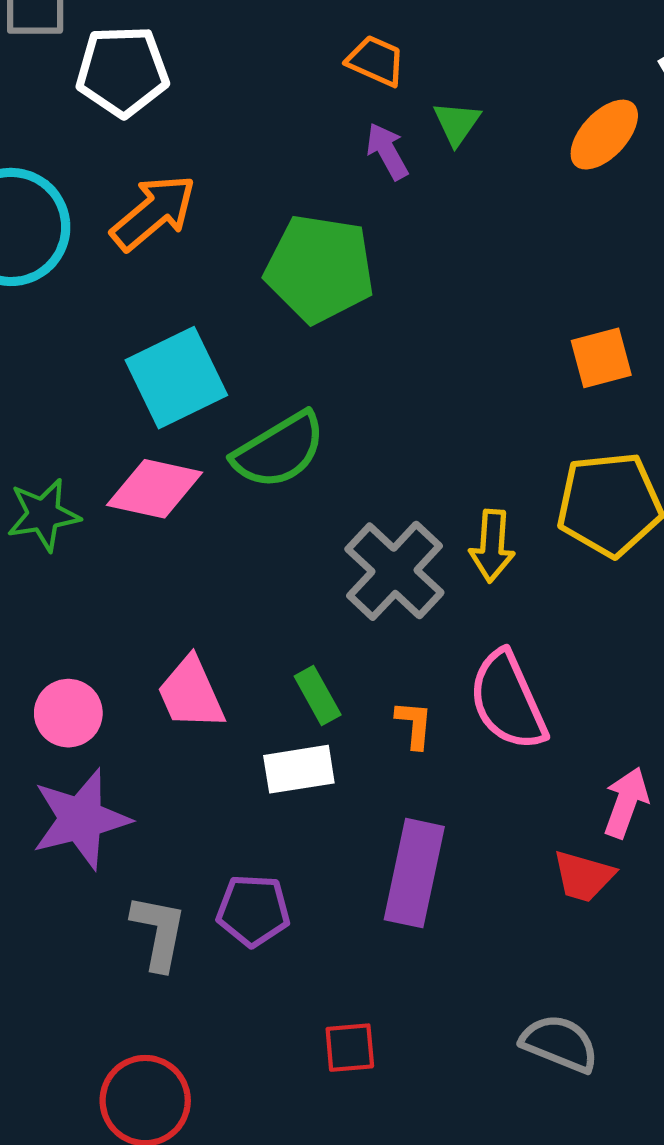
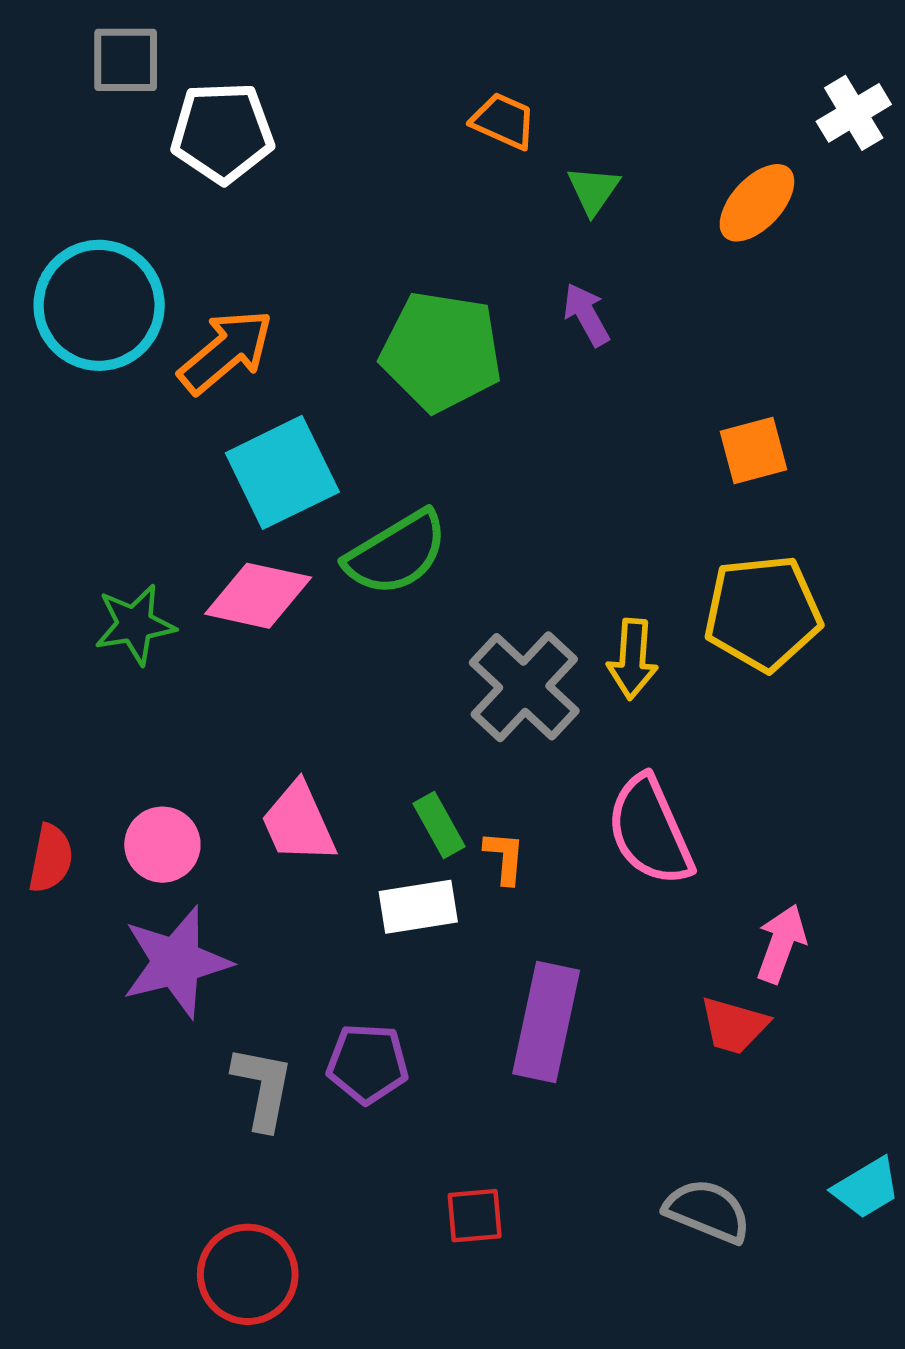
purple arrow: (387, 151) -> (586, 315), moved
orange arrow: (153, 212) -> (226, 351), moved
orange L-shape: (414, 725) -> (505, 857), moved

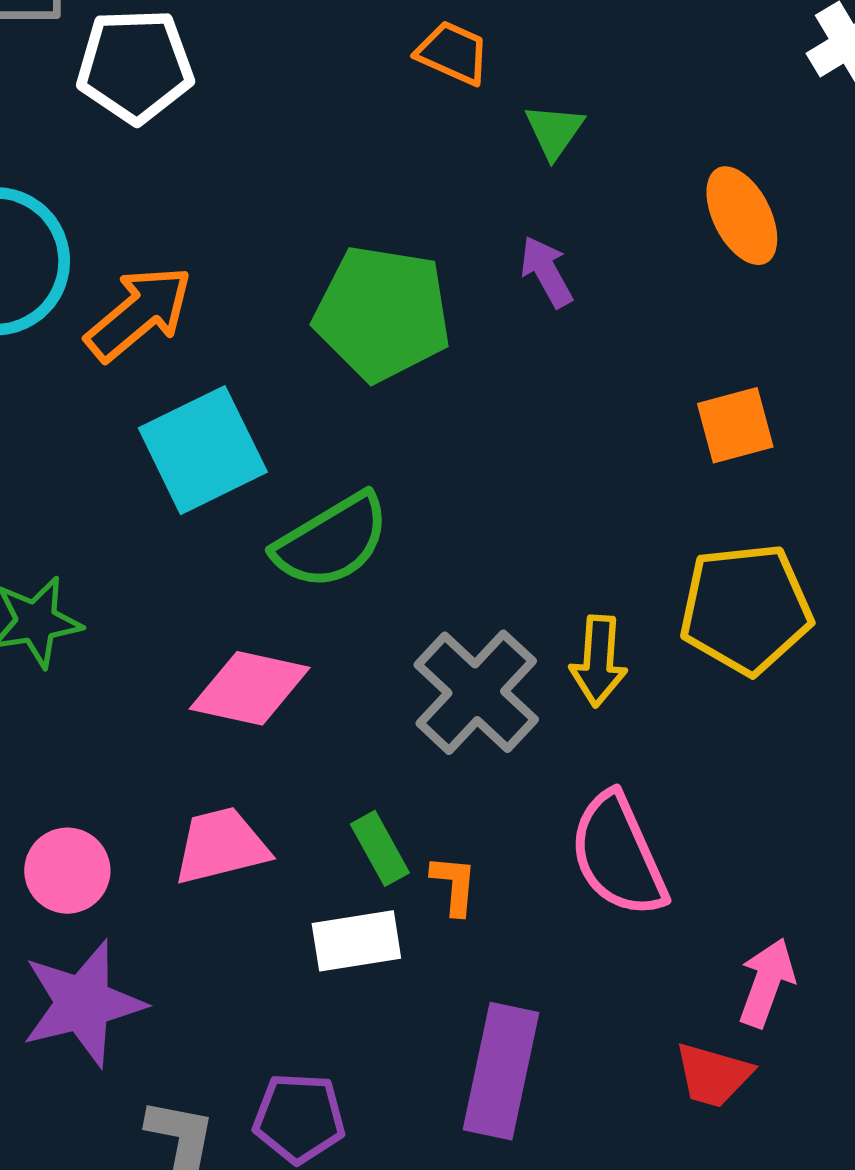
orange ellipse: (757, 203) -> (742, 216), moved, turned -70
pink diamond: (258, 596) -> (250, 688), moved
pink trapezoid: (298, 823) -> (221, 846), turned 100

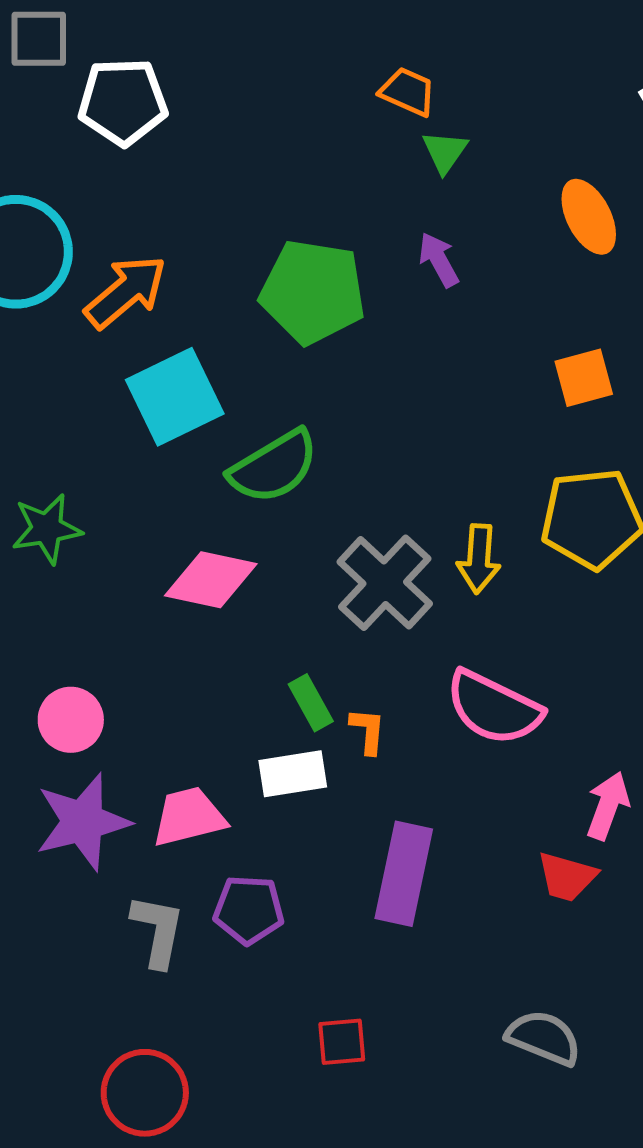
orange trapezoid: (453, 53) -> (408, 92), moved
pink trapezoid: (221, 846) -> (189, 817), moved
pink semicircle: (618, 855) -> (494, 708), turned -40

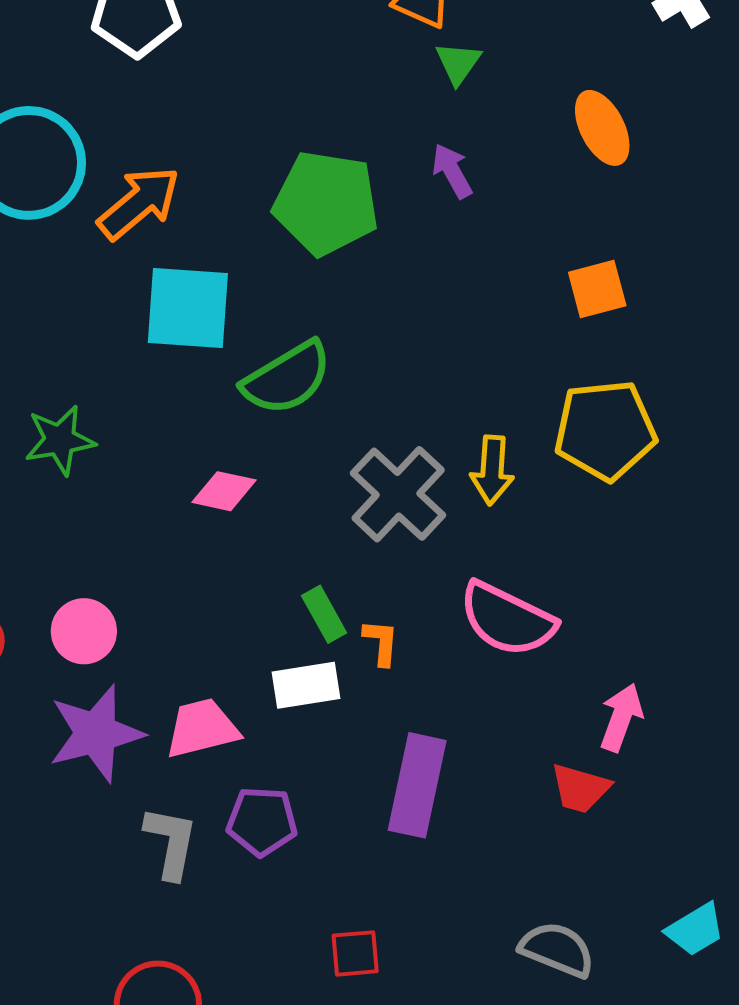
cyan square: (175, 397) -> (188, 308), turned 30
pink diamond: (211, 580) -> (224, 491), size x0.7

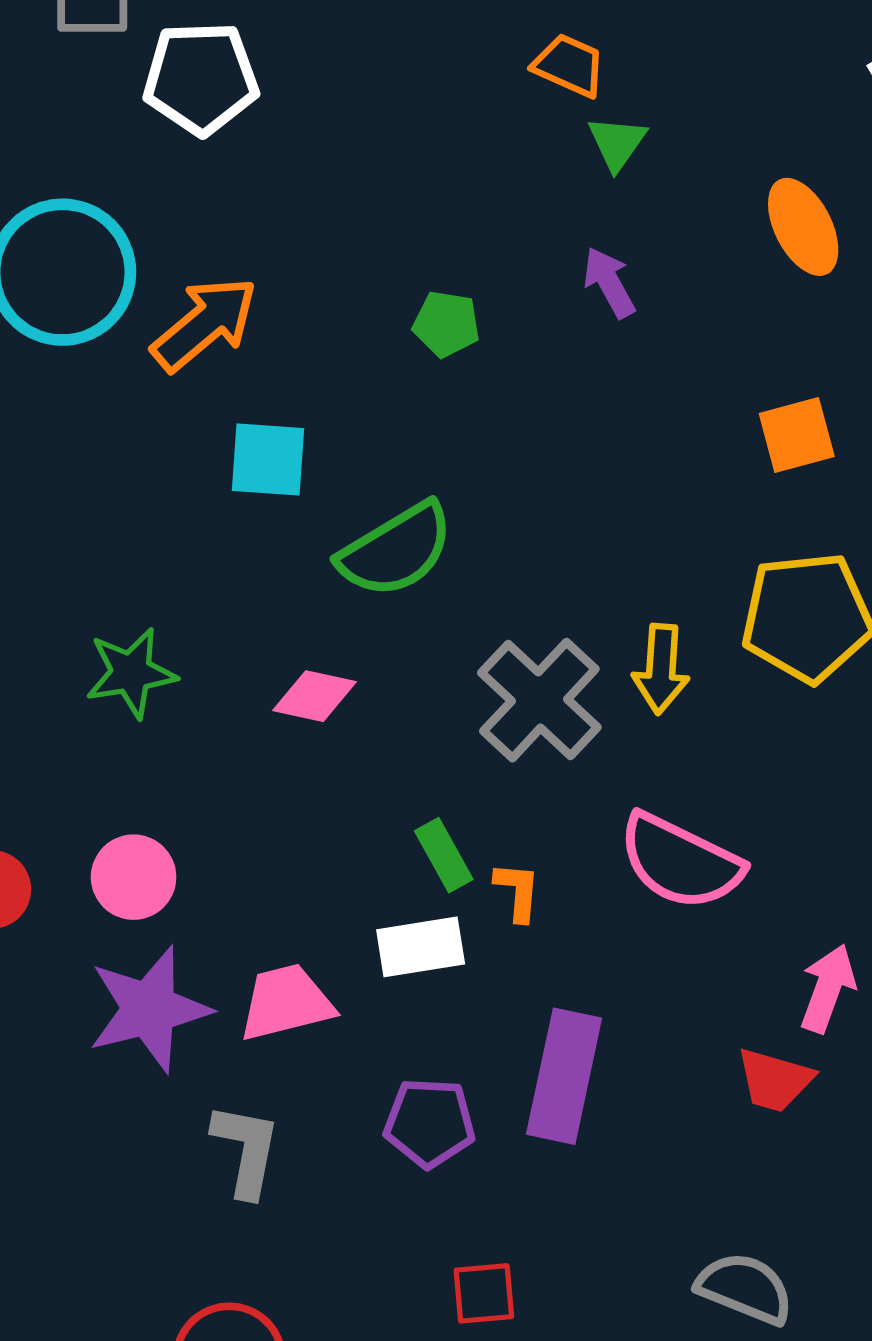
green pentagon: (326, 203) -> (446, 324), size x0.5
cyan square: (188, 308) -> (268, 460), size x0.7
green star: (60, 440) -> (131, 673), moved
purple pentagon: (262, 821) -> (430, 1123), moved

